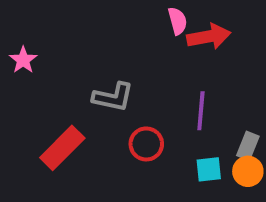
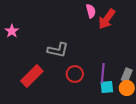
red arrow: (209, 37) -> (107, 19), turned 135
purple line: (201, 111) -> (103, 73), moved

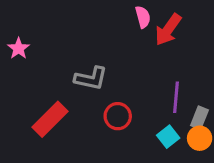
purple line: (103, 73) -> (176, 97), moved
cyan square: (107, 87) -> (168, 137), turned -32

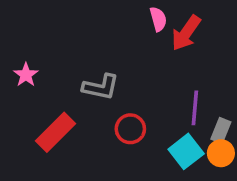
pink star: (19, 48) -> (26, 75), moved
cyan square: (168, 137) -> (186, 151), size x1.4

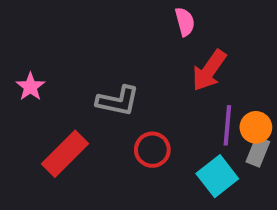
red arrow: (186, 33) -> (209, 70), moved
orange circle: (221, 153) -> (256, 127), moved

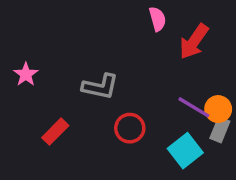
red arrow: (209, 70) -> (194, 41), moved
purple line: (227, 125) -> (194, 107), turned -64
red rectangle: (65, 154) -> (55, 132), size x0.7

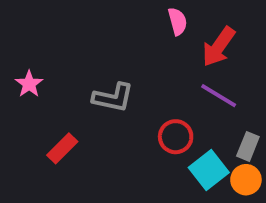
purple line: (194, 107) -> (219, 96), moved
orange circle: (218, 109) -> (246, 180), moved
red circle: (130, 128) -> (176, 137), moved

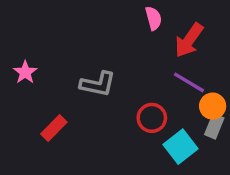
orange circle: (246, 180) -> (213, 106), moved

